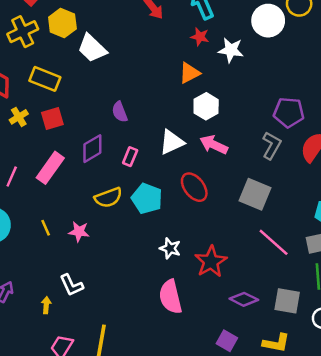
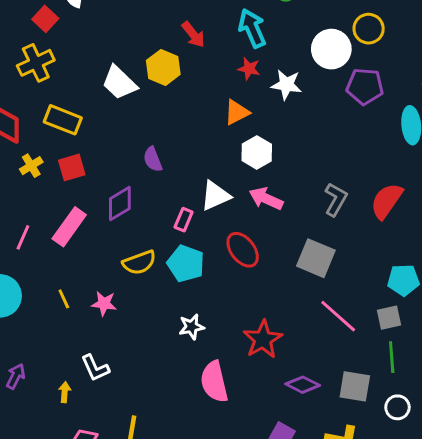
yellow hexagon: (62, 23) -> (163, 67), moved
purple pentagon: (289, 112) -> (365, 86), moved
pink rectangle: (130, 157) -> (184, 220), moved
white star: (170, 248) -> (192, 327), moved, turned -30

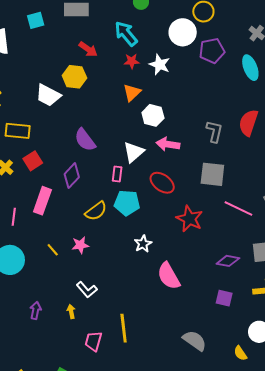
white star: (286, 85) -> (160, 65), turned 30
purple semicircle: (153, 159) -> (85, 140), size x1.4
red star: (263, 339) -> (189, 219), moved

